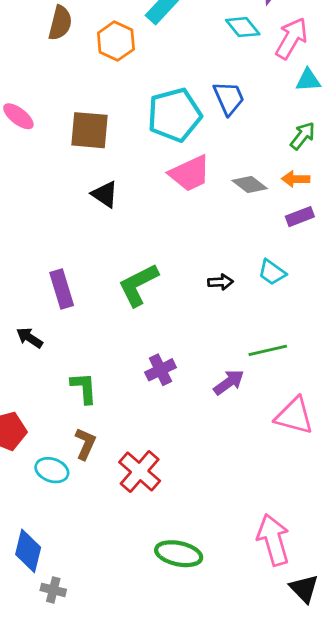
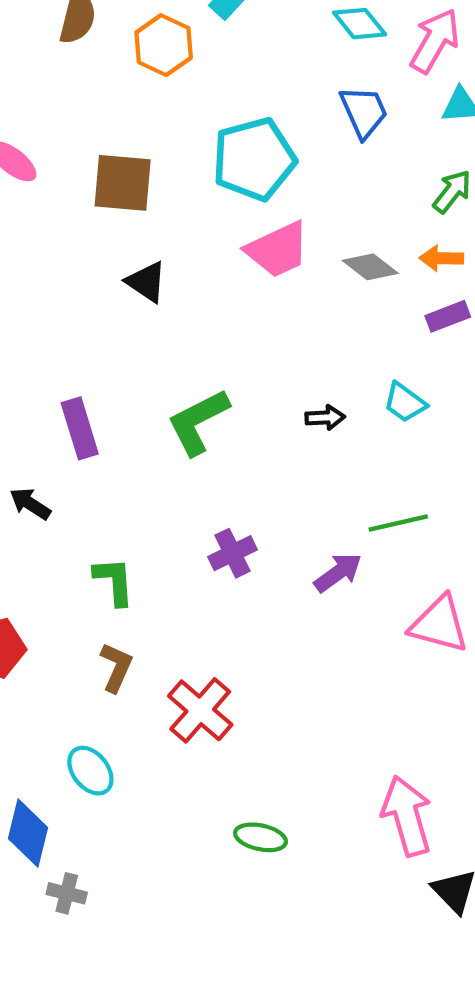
blue trapezoid: (229, 98) -> (364, 112), moved
cyan ellipse: (52, 470) -> (90, 771), moved, turned 32
green ellipse: (179, 554) -> (260, 837), size x0.7

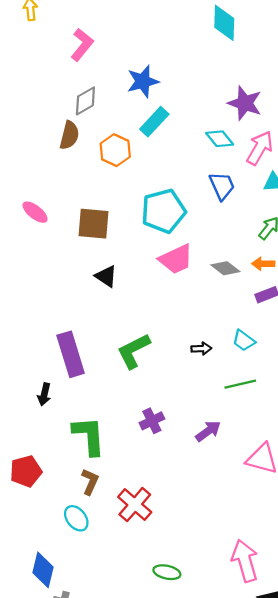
purple rectangle: (80, 428) -> (71, 354), size x1.4
black arrow: (30, 504) -> (44, 394), turned -110
green line: (398, 523) -> (240, 384), moved
green L-shape: (114, 581) -> (89, 436), size x1.5
cyan ellipse: (90, 771) -> (76, 518), moved

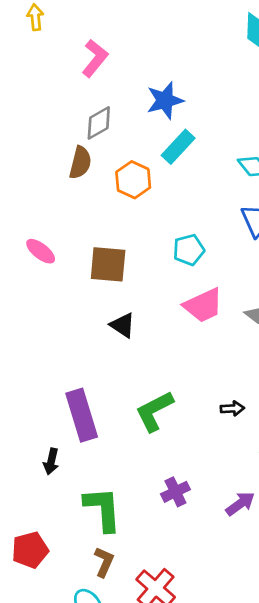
cyan pentagon: (163, 211) -> (189, 250), size x0.6

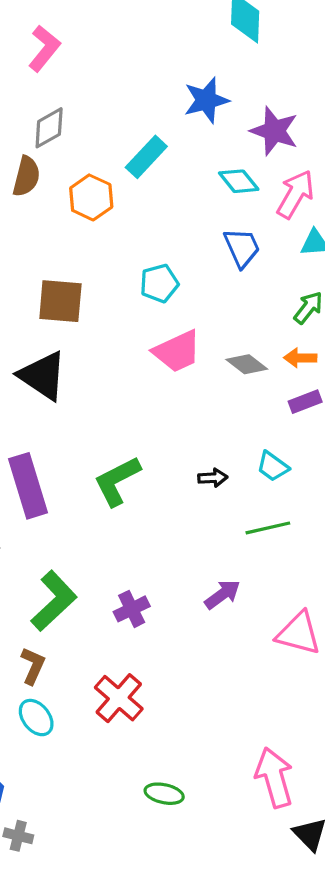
blue star: (165, 100) -> (206, 100), moved
black triangle: (123, 325) -> (43, 376), moved, size x1.6
purple cross: (175, 492) -> (132, 609), moved
green L-shape: (103, 509) -> (54, 601), turned 51
brown L-shape: (104, 562) -> (33, 666), moved

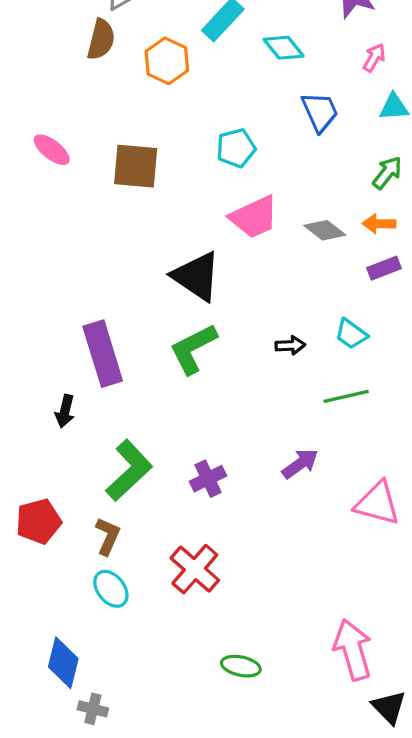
cyan diamond: (239, 181) -> (284, 48), moved
pink arrow: (295, 194) -> (374, 58), size x0.6
black triangle: (43, 376) -> (196, 276), moved

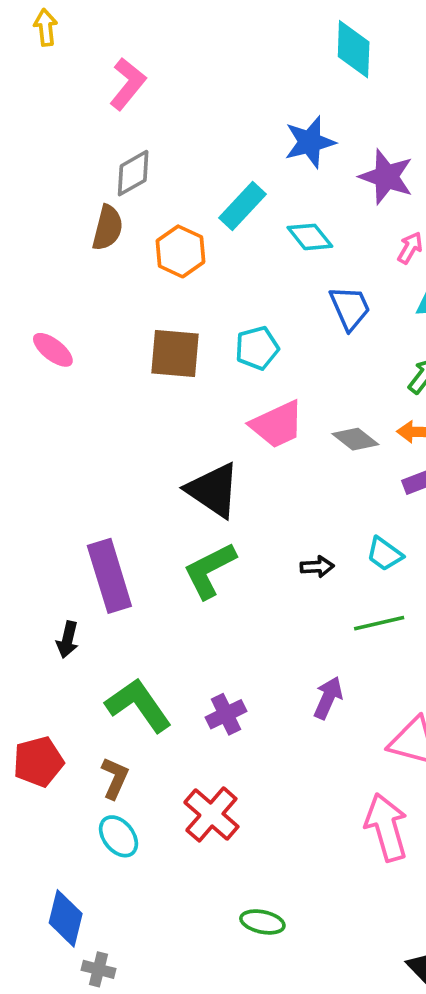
brown square: (136, 166) -> (175, 353), moved
purple arrow: (300, 464) -> (328, 698), turned -30
green L-shape: (129, 470) -> (139, 705), turned -82
pink arrow: (353, 650) -> (386, 827), moved

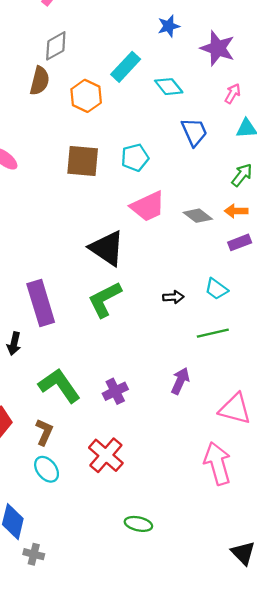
blue star: (310, 142) -> (169, 26), size x0.7

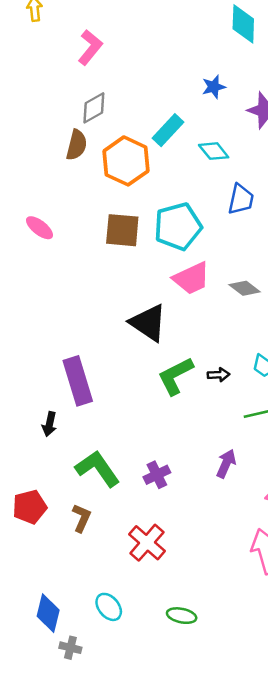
orange hexagon: (86, 96) -> (126, 161), size x1.4
blue trapezoid: (194, 132) -> (241, 199), turned 36
cyan pentagon: (135, 158) -> (178, 226), size x1.6
green L-shape: (105, 299) -> (175, 376), moved
cyan ellipse: (47, 469) -> (109, 607), moved

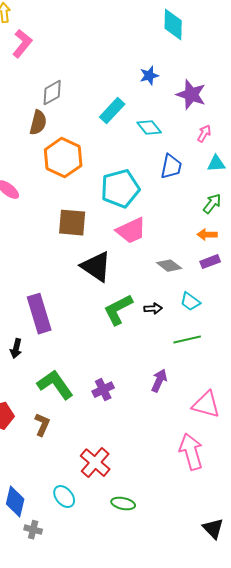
pink L-shape: (90, 47) -> (22, 44), moved
orange hexagon: (126, 161) -> (63, 158), moved
brown square: (122, 230) -> (72, 223), moved
gray diamond: (245, 288) -> (169, 266), moved
red cross: (147, 543) -> (95, 463), moved

